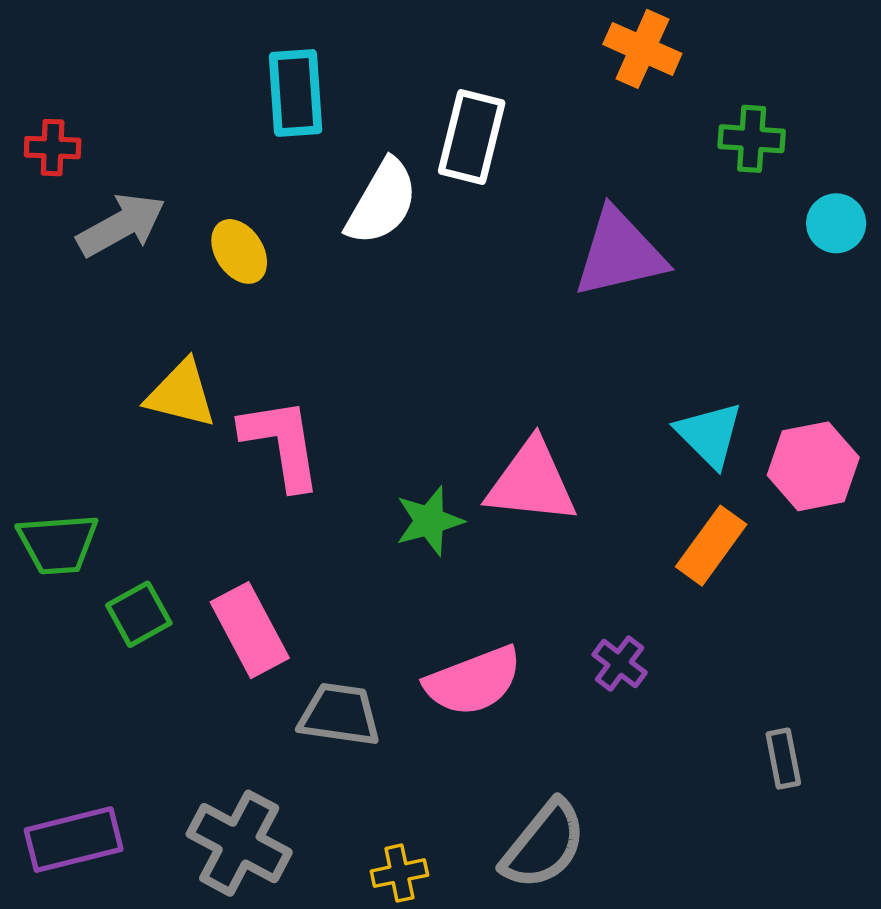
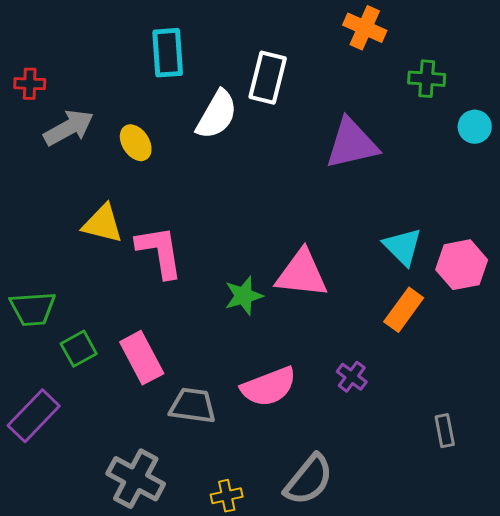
purple rectangle: (74, 840) -> (34, 416), moved, turned -32

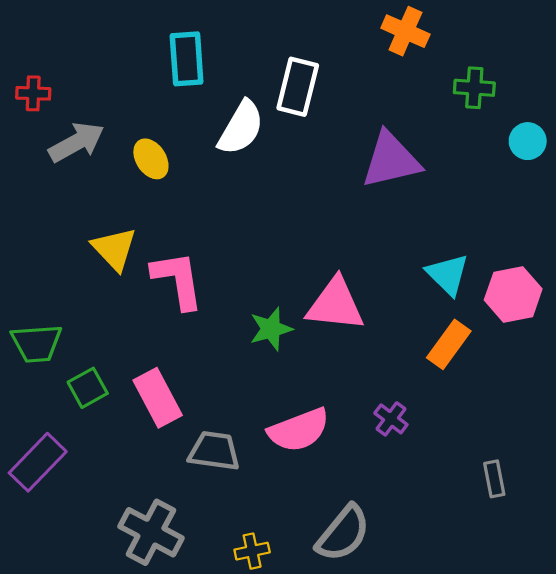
yellow triangle: (103, 224) -> (114, 249), turned 33

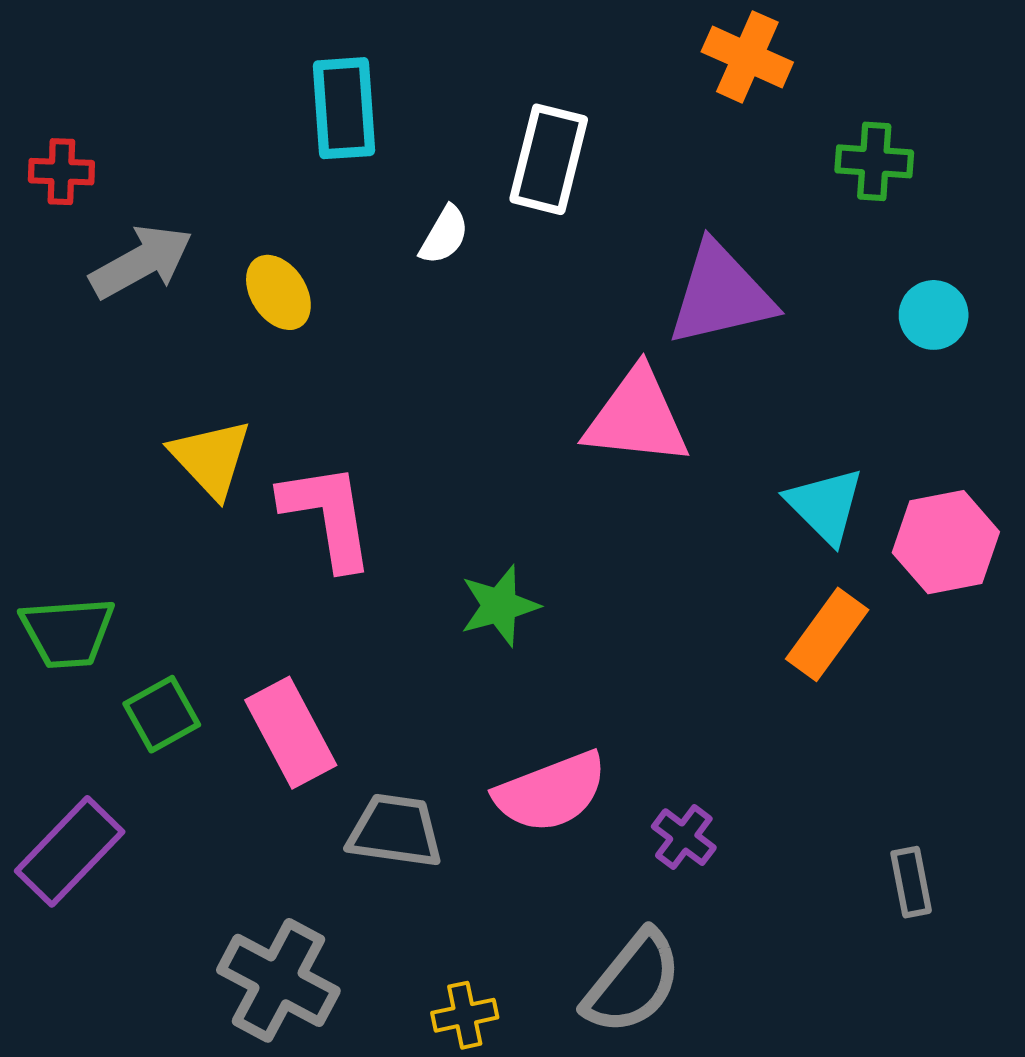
white semicircle: (241, 128) -> (444, 235), size x0.6
cyan circle: (528, 141) -> (934, 315), moved
pink triangle: (335, 304) -> (637, 417), moved
purple cross: (391, 419) -> (684, 837), moved

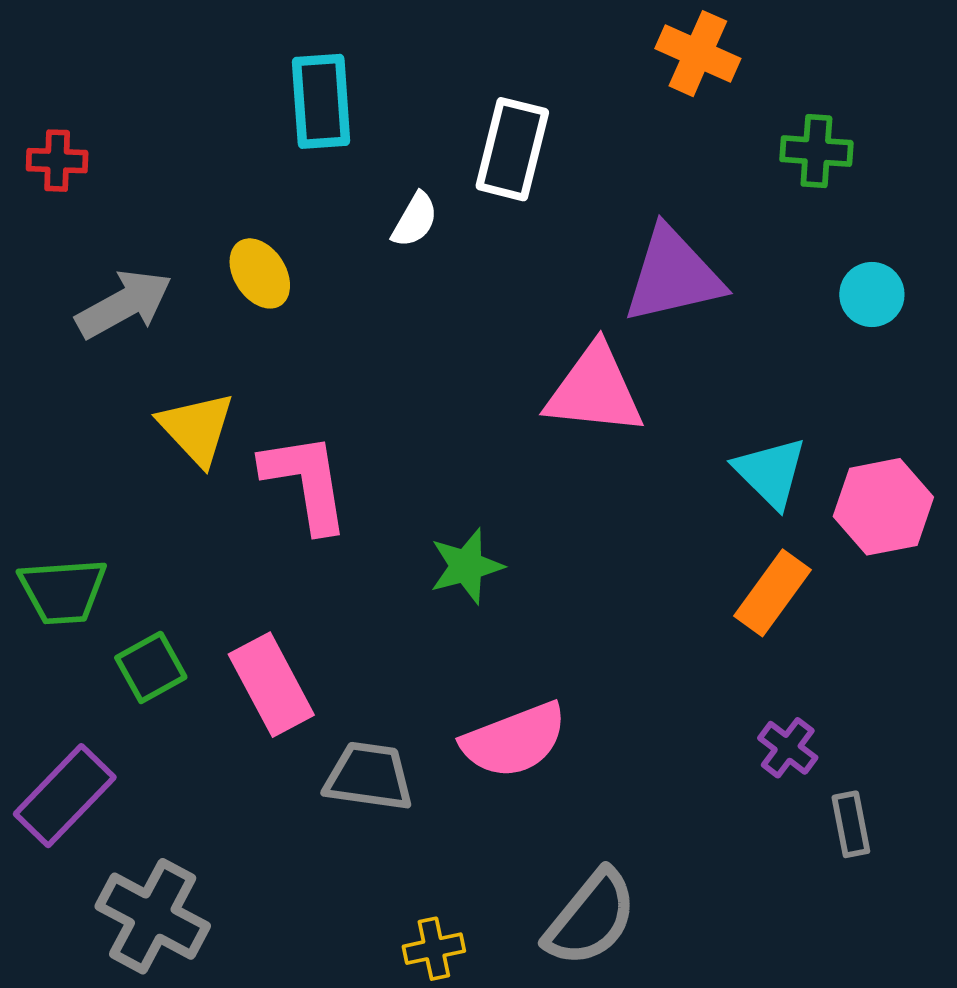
gray arrow: (141, 262) -> (124, 304), moved
purple cross: (684, 837) -> (788, 748), moved
gray cross: (278, 980) -> (153, 916), moved

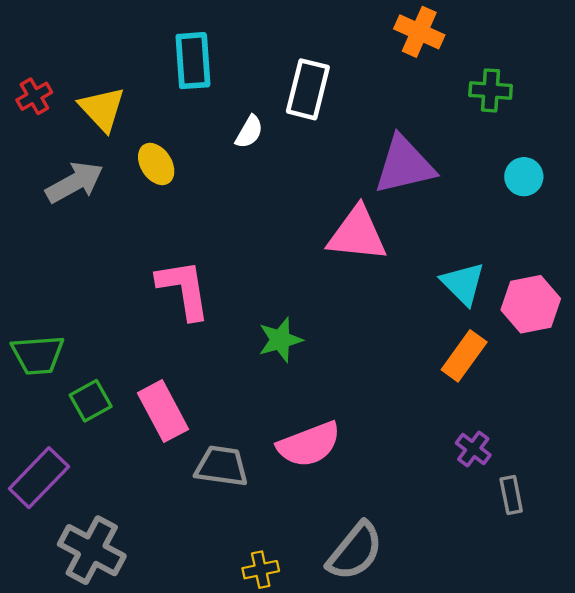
red cross: (57, 161) -> (34, 96), turned -32
yellow triangle: (197, 428) -> (102, 109), moved

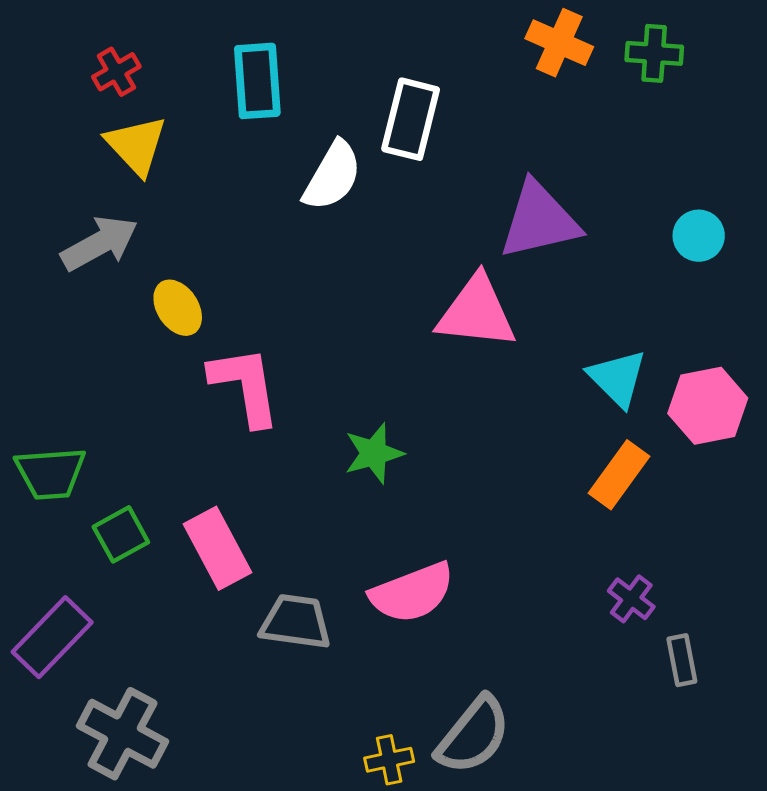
green cross: (491, 90) -> (654, 53), moved
red cross: (34, 96) -> (116, 72), moved
white semicircle: (249, 132) -> (332, 176), size x1.6
yellow ellipse: (156, 164) -> (178, 308), moved
yellow cross: (261, 570) -> (389, 760), moved

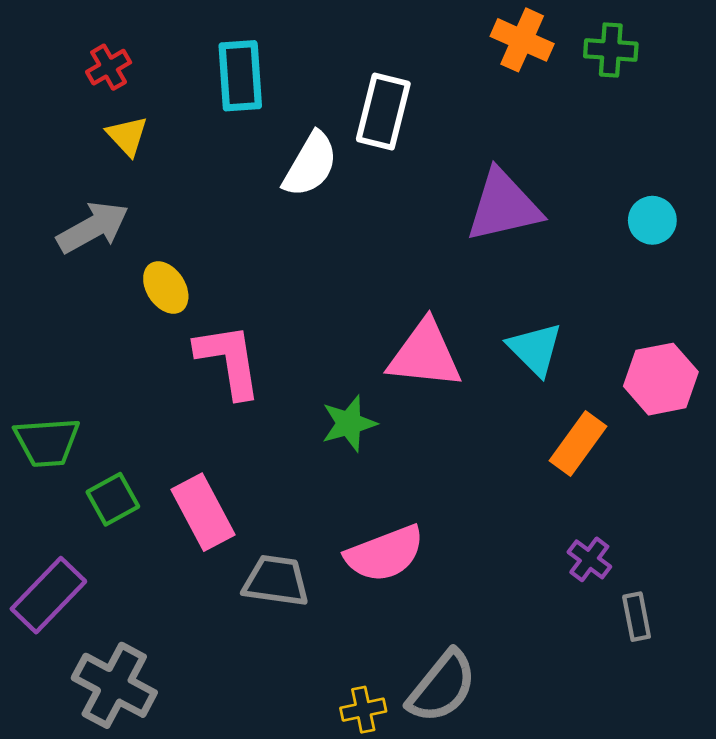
yellow triangle: (136, 145) -> (127, 136), size x0.7
pink triangle: (476, 312) -> (425, 355), moved
cyan triangle: (617, 378) -> (535, 349), moved

